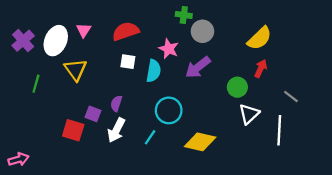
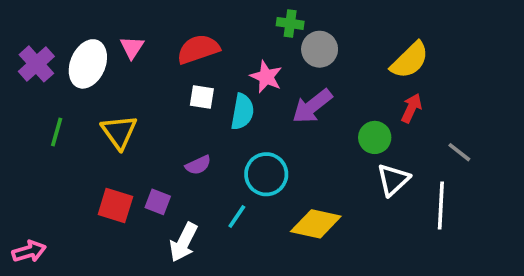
yellow triangle: (76, 70) -> (119, 132), moved
purple semicircle: (116, 103) -> (198, 165), moved, turned -133
purple square: (93, 114) -> (158, 202), moved
white arrow: (116, 130) -> (183, 242), moved

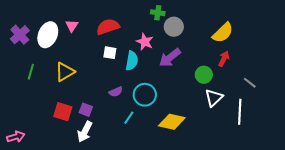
yellow triangle: (119, 132) -> (65, 72), turned 35
purple semicircle: (198, 165) -> (116, 92), moved
white arrow: (183, 242) -> (85, 132), moved

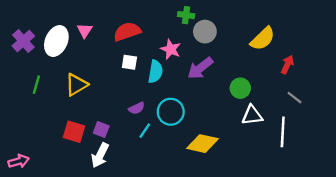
red arrow: (224, 59) -> (287, 65), moved
white triangle: (214, 98) -> (252, 115), turned 36
cyan line: (129, 118) -> (145, 131), moved

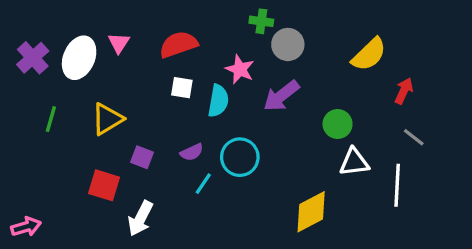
purple square: (101, 129) -> (142, 157), moved
yellow diamond: (203, 144) -> (311, 212), moved, turned -40

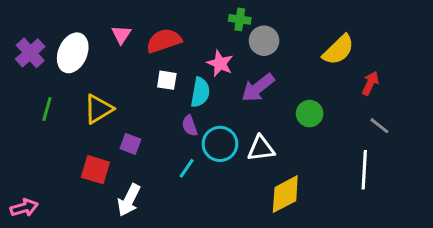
pink triangle: (119, 43) -> (121, 35), moved
purple semicircle: (192, 152) -> (190, 126), moved, turned 95
white triangle: (354, 162) -> (261, 148), moved

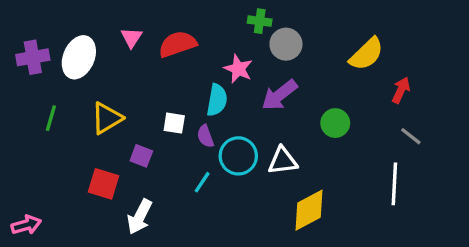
purple cross: (30, 53) -> (33, 57), turned 32
white square: (167, 80) -> (174, 123), moved

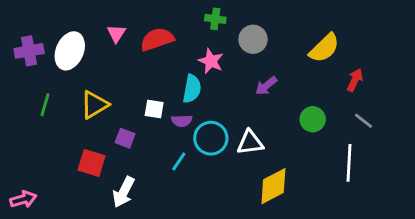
green cross: (260, 21) -> (215, 19), moved
purple arrow: (279, 95) -> (266, 86), moved, size x0.7
green circle: (335, 123) -> (313, 119), moved
purple semicircle: (205, 136) -> (182, 121), turned -72

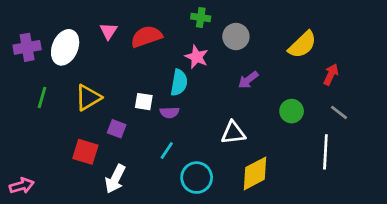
cyan circle: (211, 138) -> (197, 178), moved

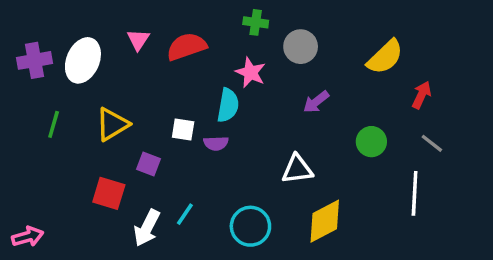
cyan line: (167, 150) -> (185, 214), moved

